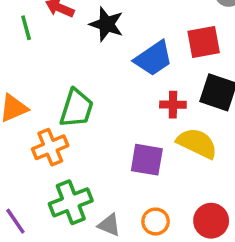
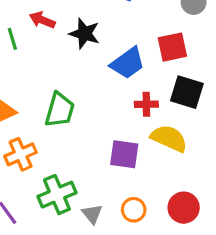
orange cross: (50, 147) -> (21, 154), moved
gray triangle: (109, 225) -> (92, 214), turned 30

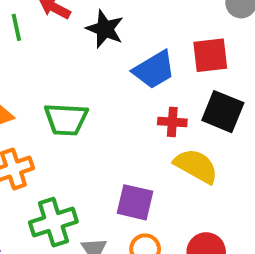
green trapezoid: (60, 110) -> (66, 119), turned 72
purple square: (124, 154) -> (135, 202), moved

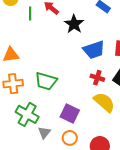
green trapezoid: (66, 119) -> (46, 81), moved
green cross: (53, 222) -> (27, 114), turned 35

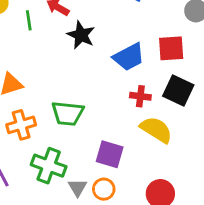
black star: (74, 24) -> (81, 35), moved
orange circle: (70, 138) -> (104, 189), moved

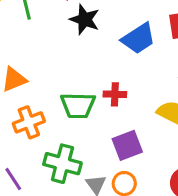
red cross: (140, 96) -> (115, 94), moved
purple square: (110, 154) -> (127, 145), turned -32

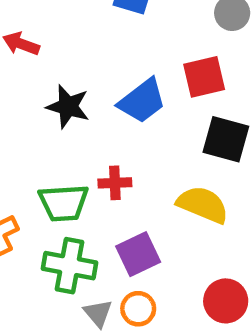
black star: (85, 20) -> (68, 106), moved
green cross: (62, 164) -> (70, 266), moved

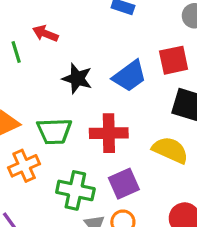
red cross: (115, 183) -> (109, 133), size x1.6
green trapezoid: (64, 203) -> (54, 131), moved

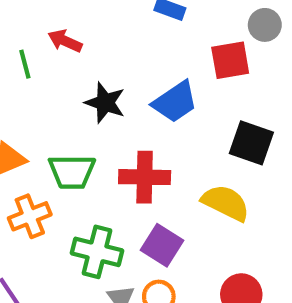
red square: (174, 60) -> (230, 60), moved
purple square: (124, 184) -> (162, 245), turned -36

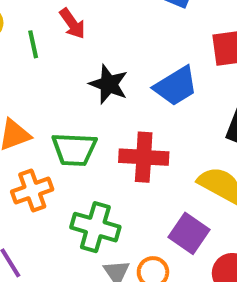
red arrow: (65, 41) -> (72, 24), turned -152
purple square: (162, 245) -> (189, 233), moved

